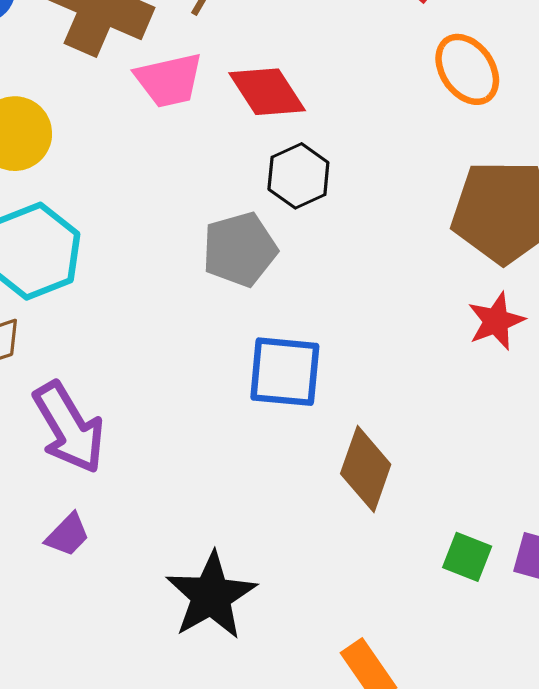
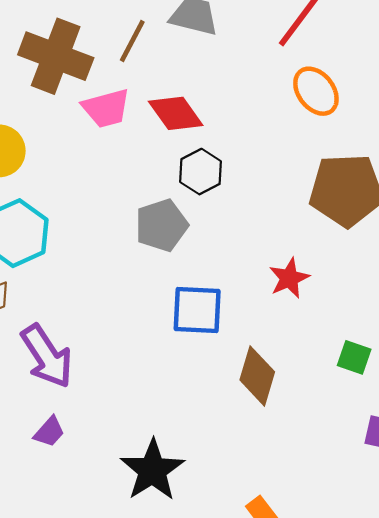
red star: (496, 321) -> (289, 278), moved
green square: (467, 557) -> (354, 357), moved

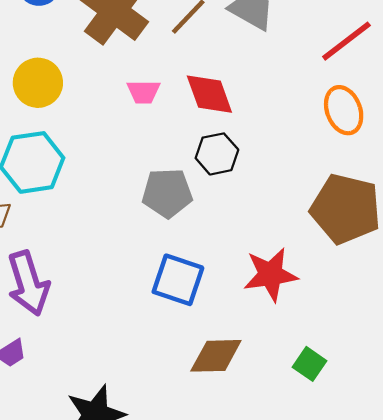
pink trapezoid: (106, 108) -> (144, 92), moved, size x0.7
red star: (289, 278) -> (271, 275), size x1.4
brown diamond: (257, 376) -> (216, 356), turned 56

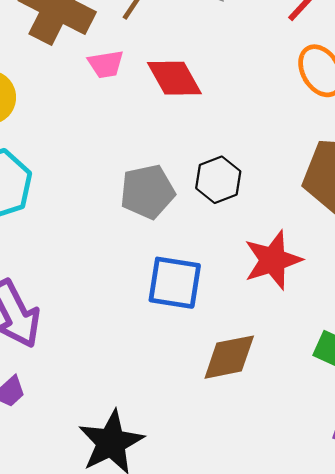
pink trapezoid: (144, 92) -> (106, 64), moved
black hexagon: (217, 154) -> (218, 180), moved

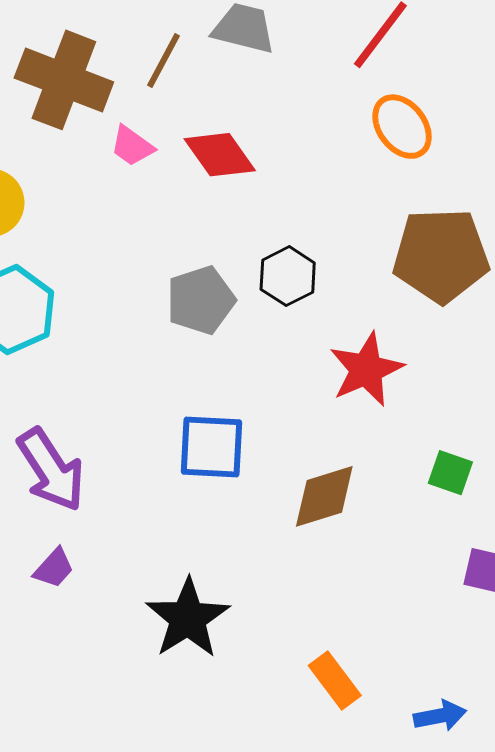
pink trapezoid: (106, 64) -> (132, 146), turned 51
blue square: (175, 283) -> (212, 447), moved

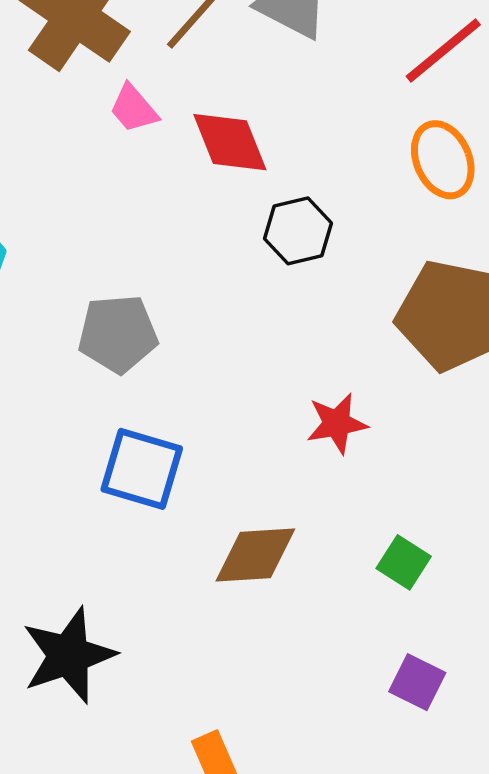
black hexagon: (288, 276) -> (298, 231), moved
gray pentagon: (201, 300) -> (118, 334), moved
red star: (366, 369) -> (337, 423), size x0.7

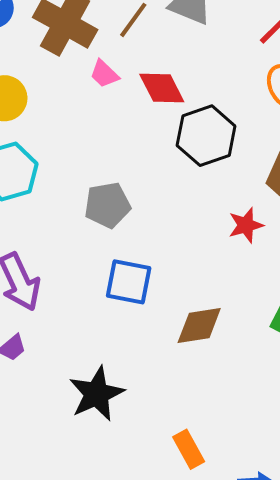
black hexagon: (298, 231) -> (206, 136), size x1.5
red star: (337, 423) -> (246, 225), moved

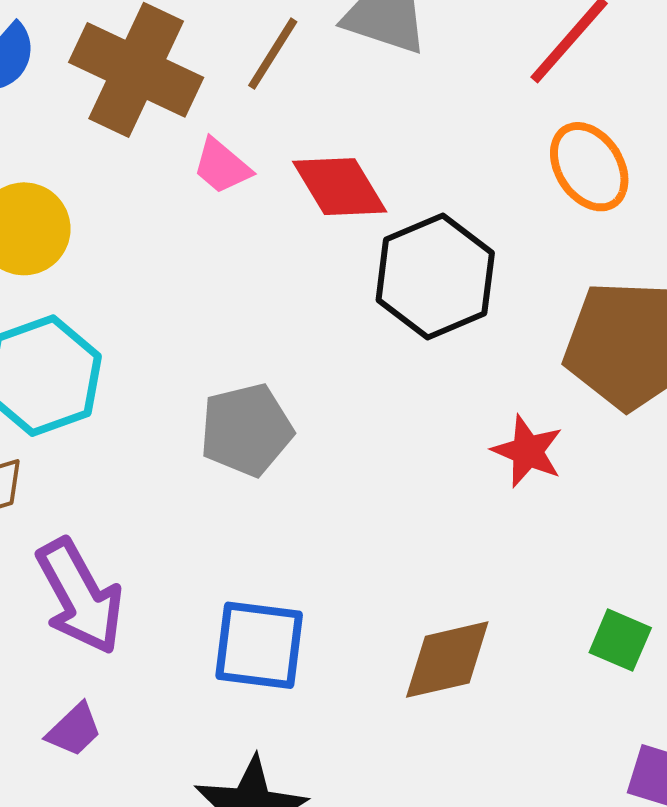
red star: (246, 225) -> (528, 451), turned -30
blue square: (129, 282) -> (259, 645), moved

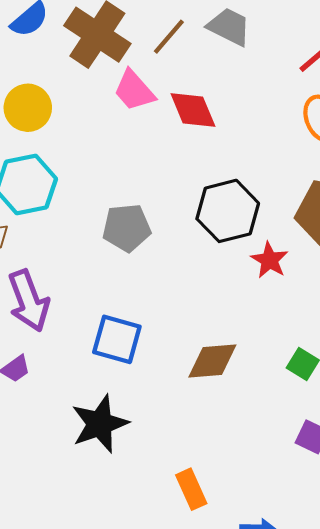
pink trapezoid: (222, 166) -> (134, 91), size x1.4
black hexagon: (435, 277) -> (228, 211), moved

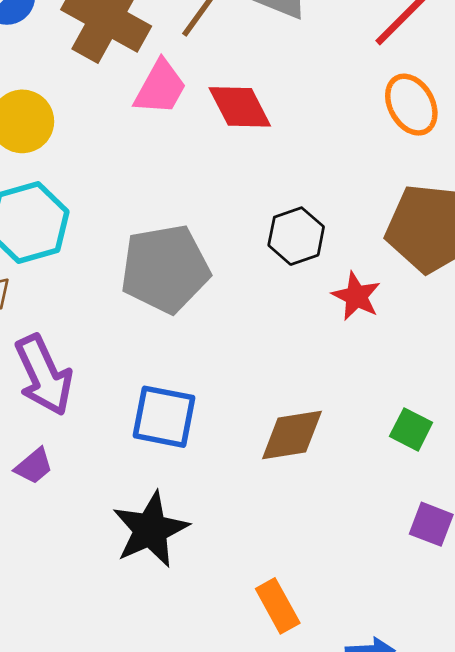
pink trapezoid: (134, 91) -> (160, 88), turned -105
black hexagon: (228, 211) -> (296, 236), size x0.7
gray pentagon: (127, 228) -> (165, 269), size x1.4

